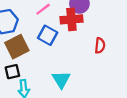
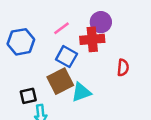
brown square: (17, 47) -> (60, 81), moved
cyan triangle: (61, 80) -> (81, 92), moved, turned 42

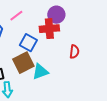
pink line: (61, 28) -> (16, 16), moved

